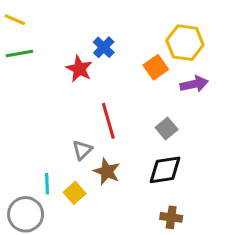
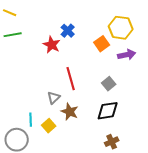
brown cross: (171, 217) -> (112, 142), turned -32

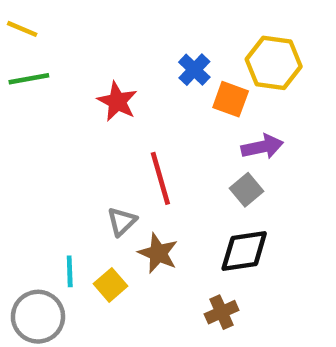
blue cross: (68, 31) -> (194, 70), moved
orange square: (102, 44) -> (231, 99), turned -35
purple arrow: (127, 55) -> (262, 147), moved
brown cross: (112, 142) -> (222, 312), moved

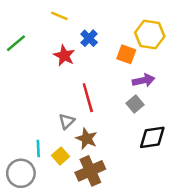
yellow line: (22, 29) -> (59, 16), moved
blue cross: (194, 70) -> (89, 38), moved
green line: (29, 79) -> (16, 43), turned -30
black diamond: (244, 251) -> (152, 137), moved
brown cross: (222, 312) -> (90, 171), moved, size x1.6

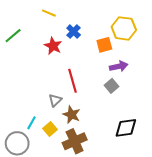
orange square: (126, 54) -> (104, 45), turned -35
black diamond: (152, 137) -> (126, 128), moved
cyan line: (38, 149) -> (32, 123), turned 32

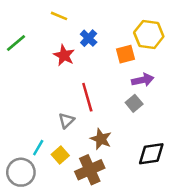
brown star: (72, 115) -> (101, 139), moved

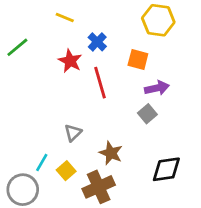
yellow hexagon: (149, 34) -> (158, 20), moved
orange square: (125, 54) -> (138, 60), turned 30
red line: (87, 97) -> (100, 83), moved

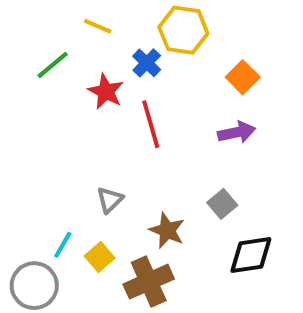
yellow hexagon: (158, 20) -> (183, 30), moved
green line: (17, 47) -> (53, 65), moved
orange square: (138, 60) -> (243, 77), moved, turned 30
gray square: (147, 114) -> (222, 204), moved

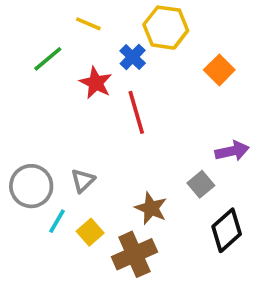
purple arrow: (237, 132) -> (232, 151), moved
gray triangle: (110, 200) -> (83, 181), moved
black diamond: (251, 255) -> (227, 230), turned -33
gray circle: (34, 286) -> (31, 186), moved

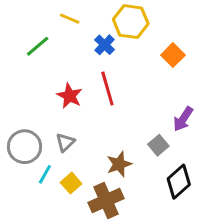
red star: (96, 83) -> (70, 96), moved
purple arrow: (232, 151) -> (183, 119), turned 135
brown star: (151, 208) -> (119, 164), turned 30

